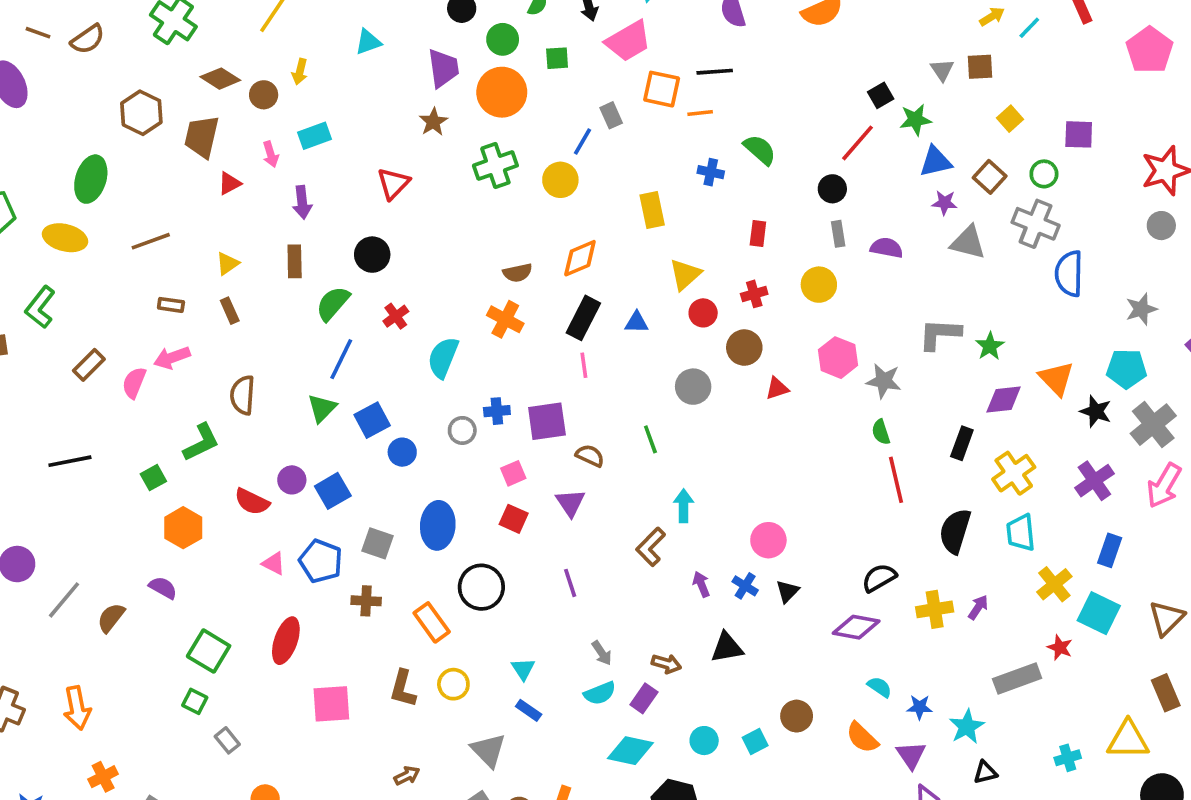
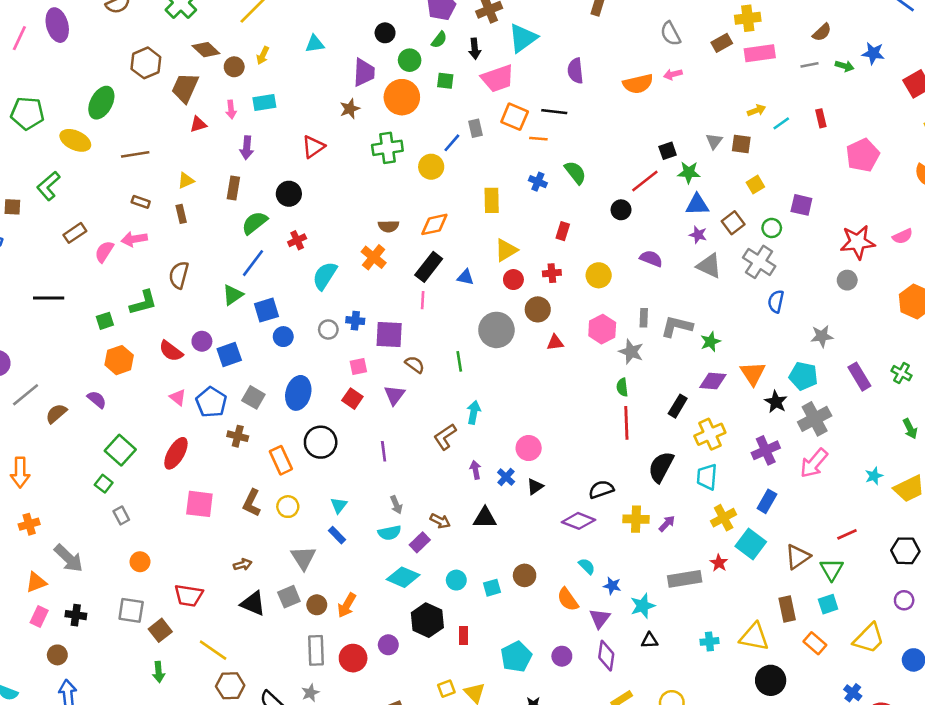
gray rectangle: (838, 234) -> (644, 318), moved
blue semicircle: (1069, 274) -> (776, 301), size x0.7
gray circle: (693, 387) -> (496, 330), size x1.4

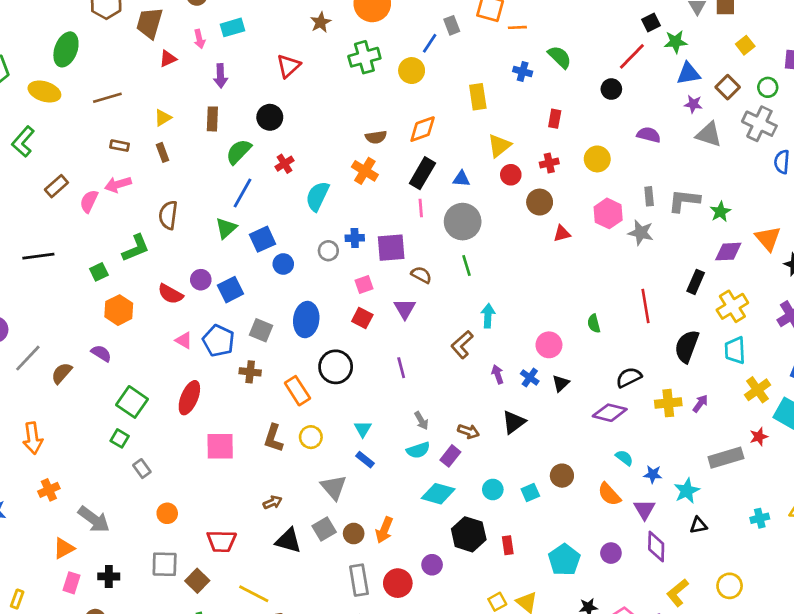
gray circle: (496, 330) -> (463, 222), moved
green semicircle: (622, 387) -> (594, 324), moved
black triangle: (485, 518) -> (514, 422), turned -30
red star: (719, 563) -> (759, 437), turned 30

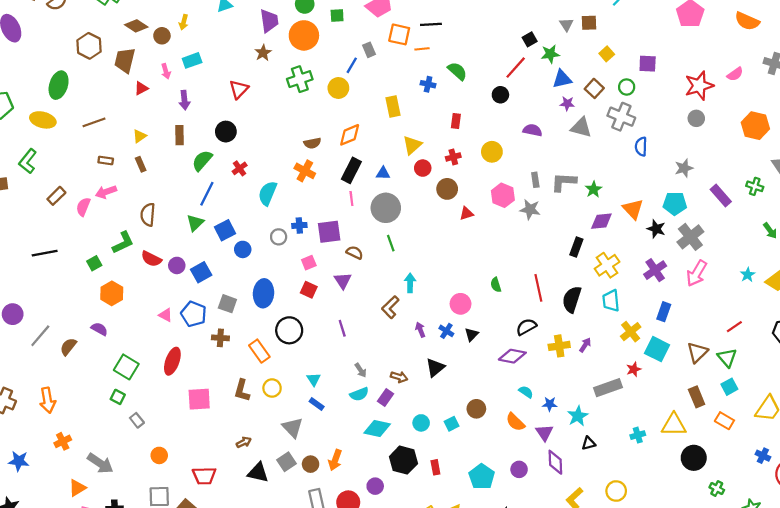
red semicircle: (170, 294) -> (151, 259), moved
red line: (645, 306) -> (538, 288), moved

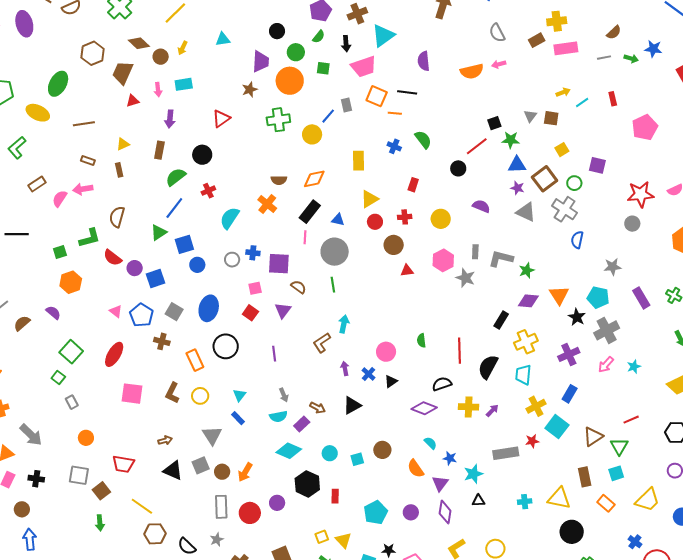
brown square: (594, 88) -> (545, 179), size x1.4
pink arrow: (697, 273) -> (606, 365), size x0.7
cyan star: (748, 275) -> (634, 367), moved

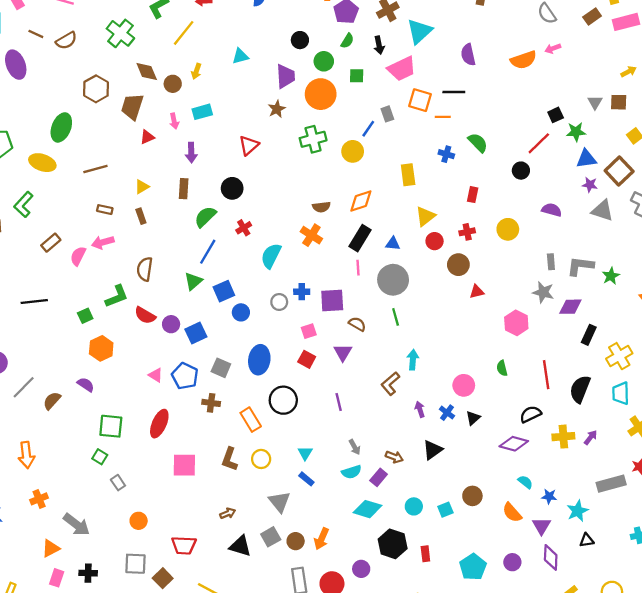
brown diamond: (139, 43) -> (147, 72), turned 30
pink hexagon: (443, 260) -> (516, 323), moved
purple diamond: (528, 301) -> (570, 307), moved
green square: (71, 352) -> (111, 426), turned -30

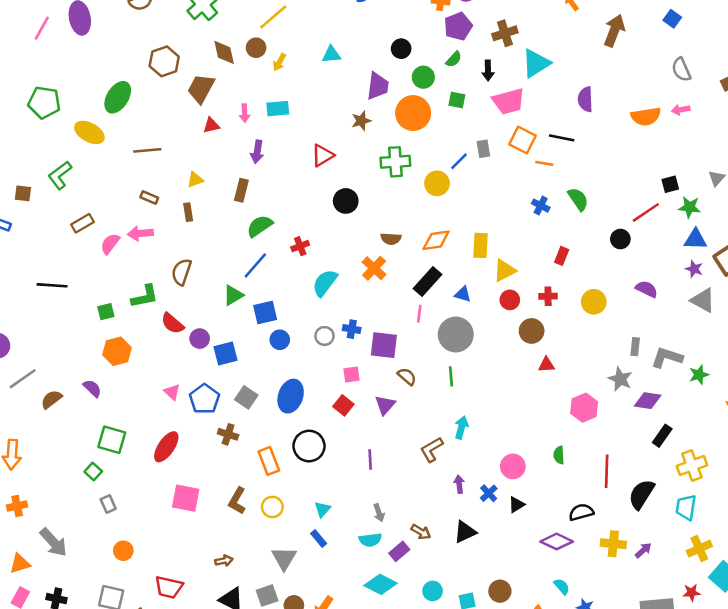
brown circle: (173, 84) -> (256, 48), moved
yellow rectangle: (408, 175) -> (480, 245), moved
black circle: (232, 188) -> (346, 201), moved

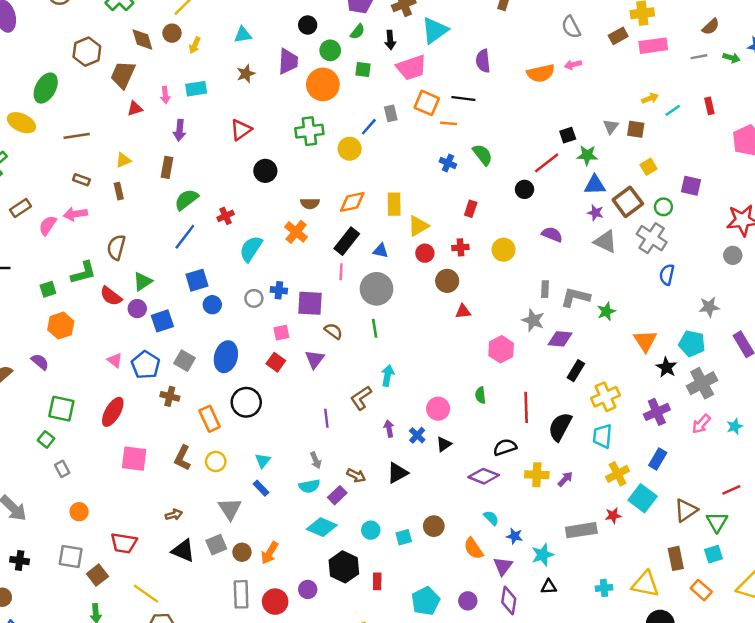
brown star: (361, 121) -> (246, 74), moved
green triangle: (233, 295) -> (143, 281), moved
purple line: (370, 459) -> (326, 418), moved

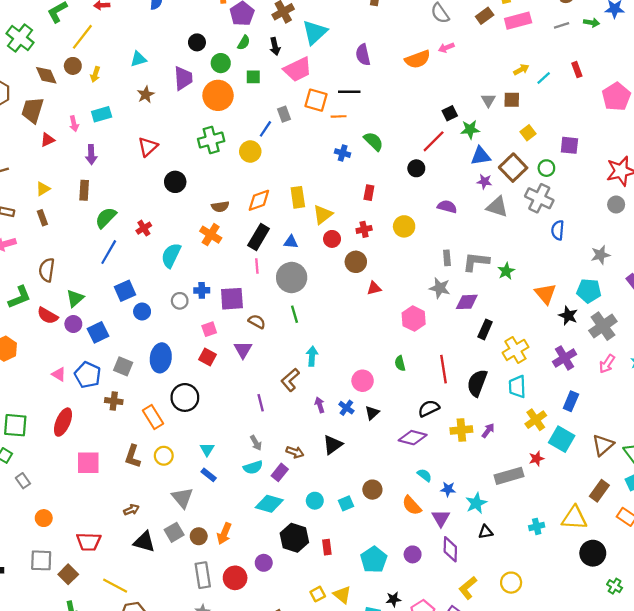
brown rectangle: (676, 558) -> (599, 491), turned 55

